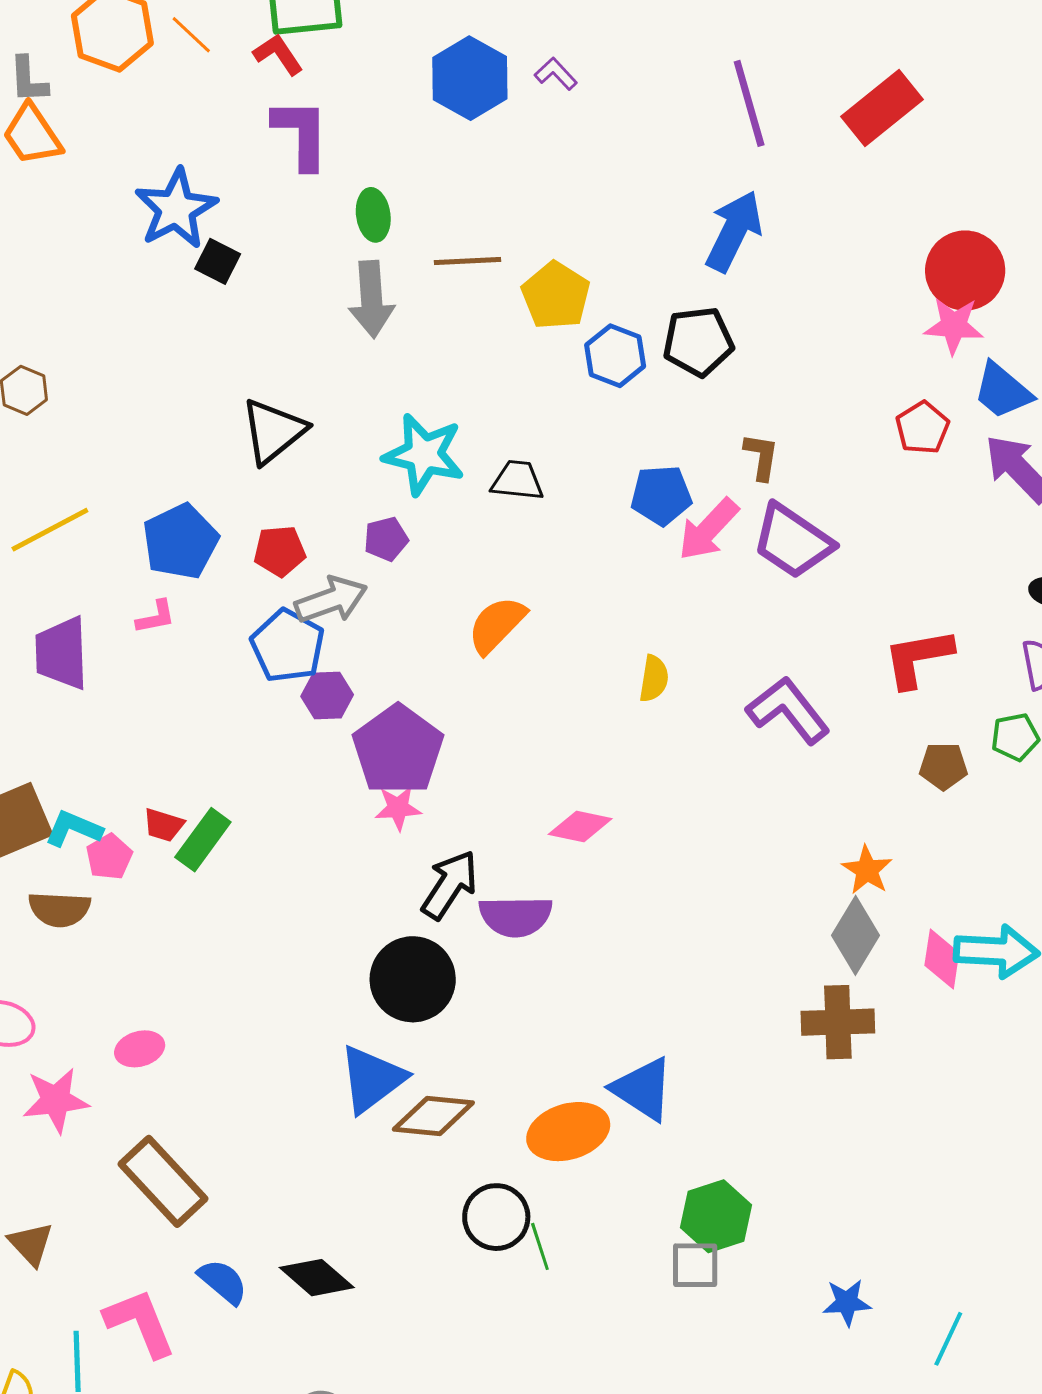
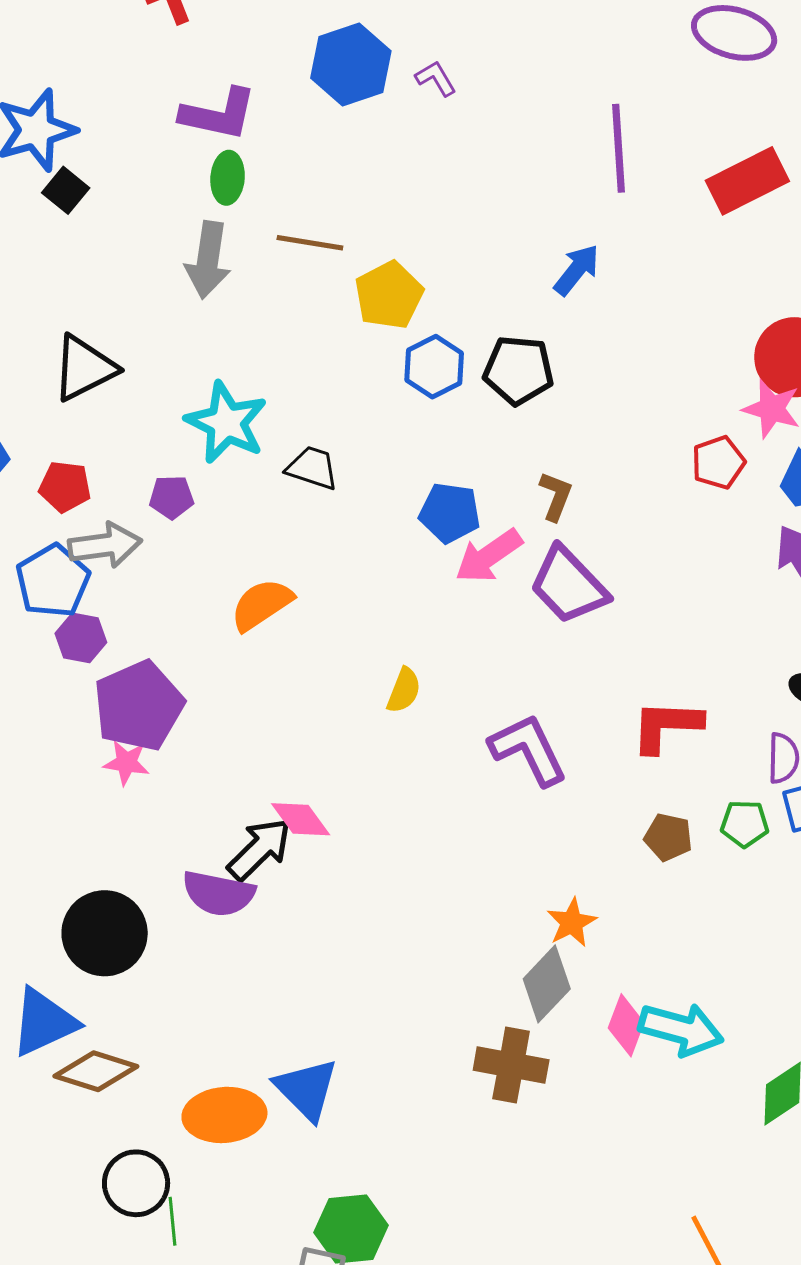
purple L-shape: (301, 134) -> (219, 114), moved, turned 90
blue arrow: (734, 231) -> (577, 270), size x0.7
red pentagon: (922, 428) -> (718, 462), moved
pink diamond: (580, 826) -> (301, 819), turned 30
black arrow: (450, 885) -> (259, 849), moved

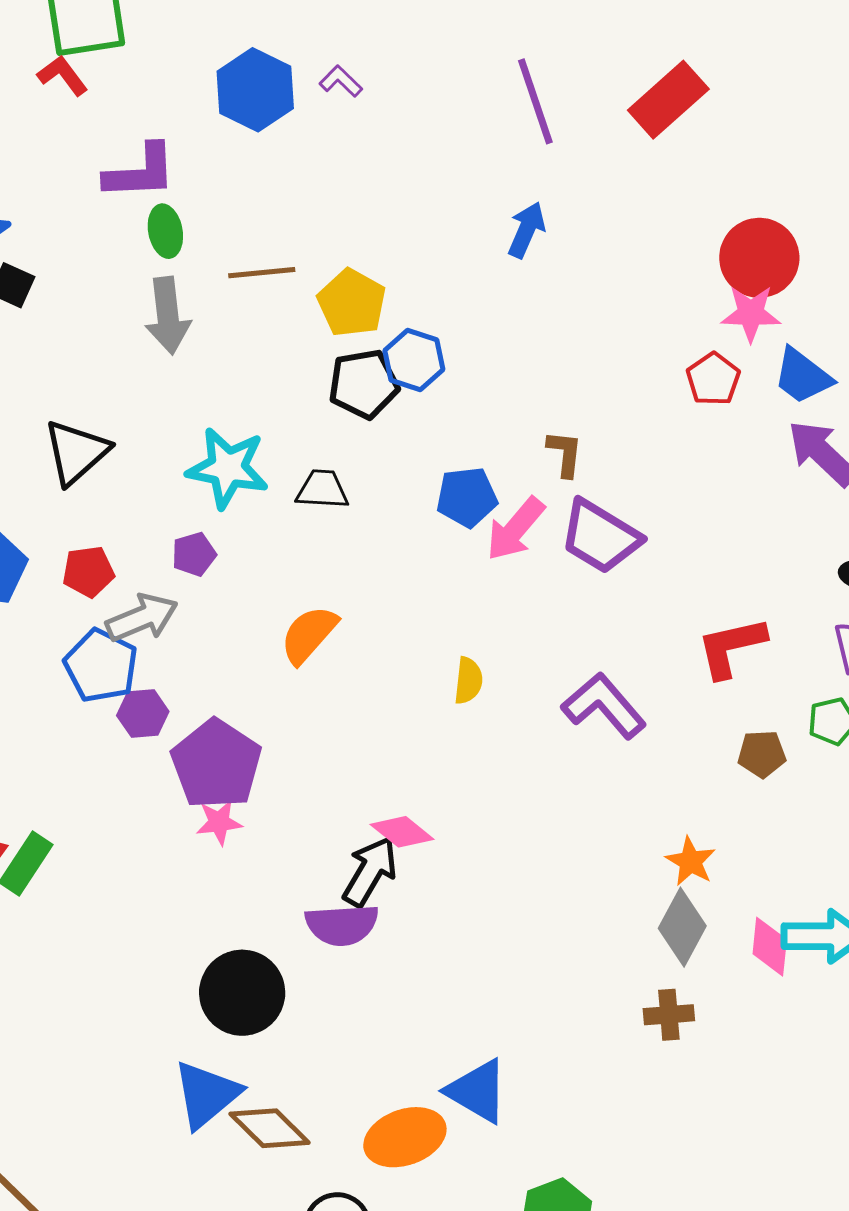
black pentagon: (518, 370) -> (364, 384), moved
brown cross: (511, 1065) -> (669, 1015), size x0.7
brown diamond: (96, 1071) -> (270, 1128), turned 42

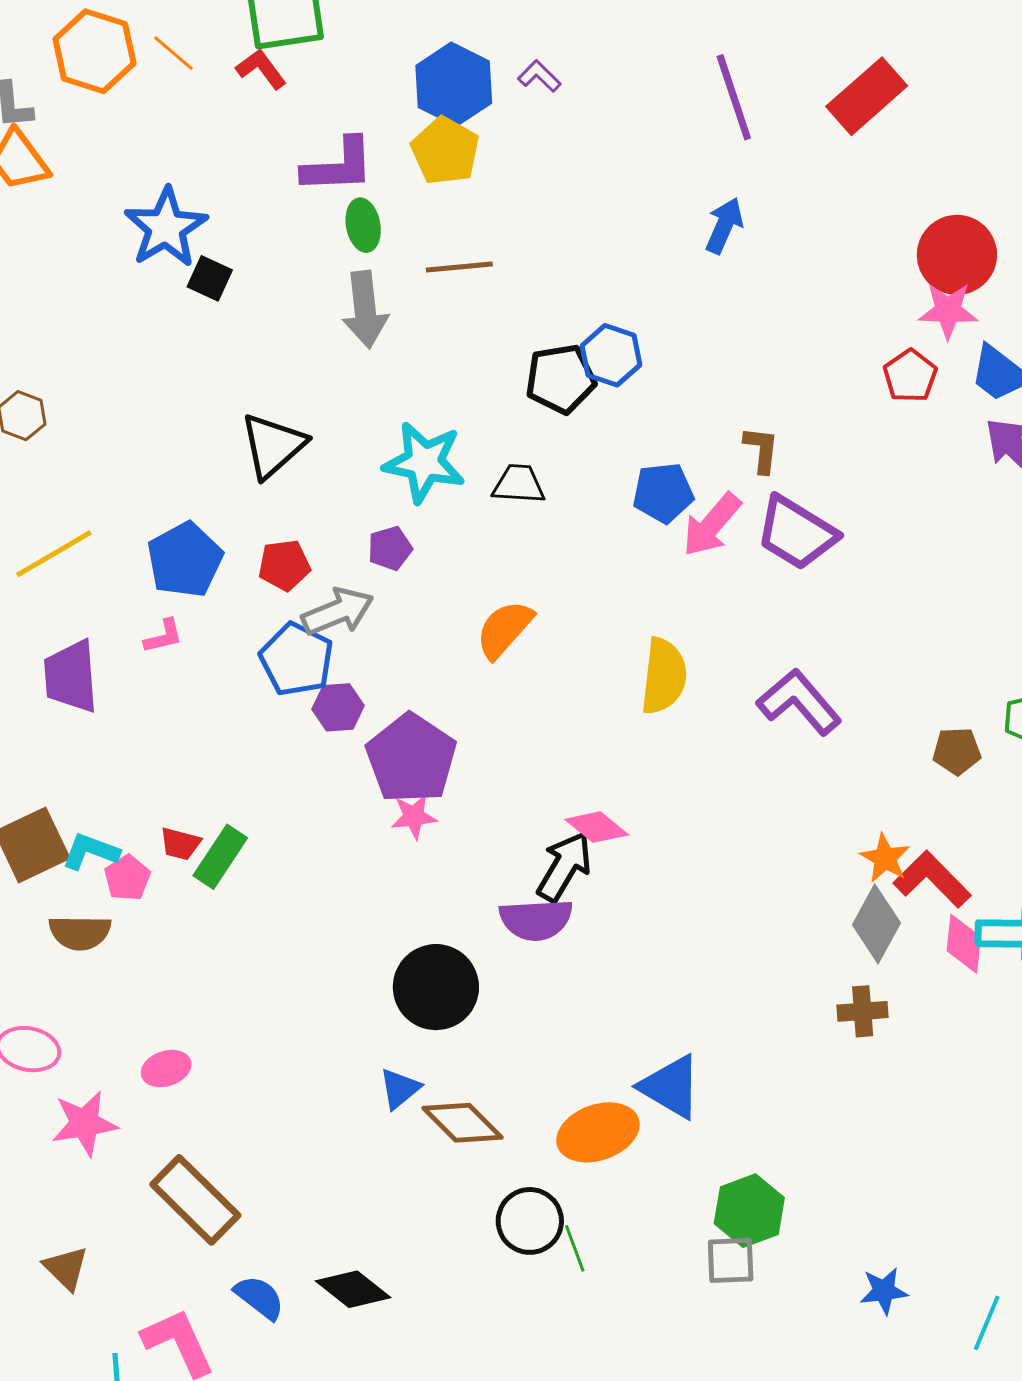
yellow pentagon: (352, 303) -> (445, 151), moved
red L-shape: (731, 647) -> (932, 879), moved, turned 58
yellow semicircle: (468, 681) -> (664, 676), size x1.6
blue triangle: (206, 1094) -> (400, 1089), size x0.6

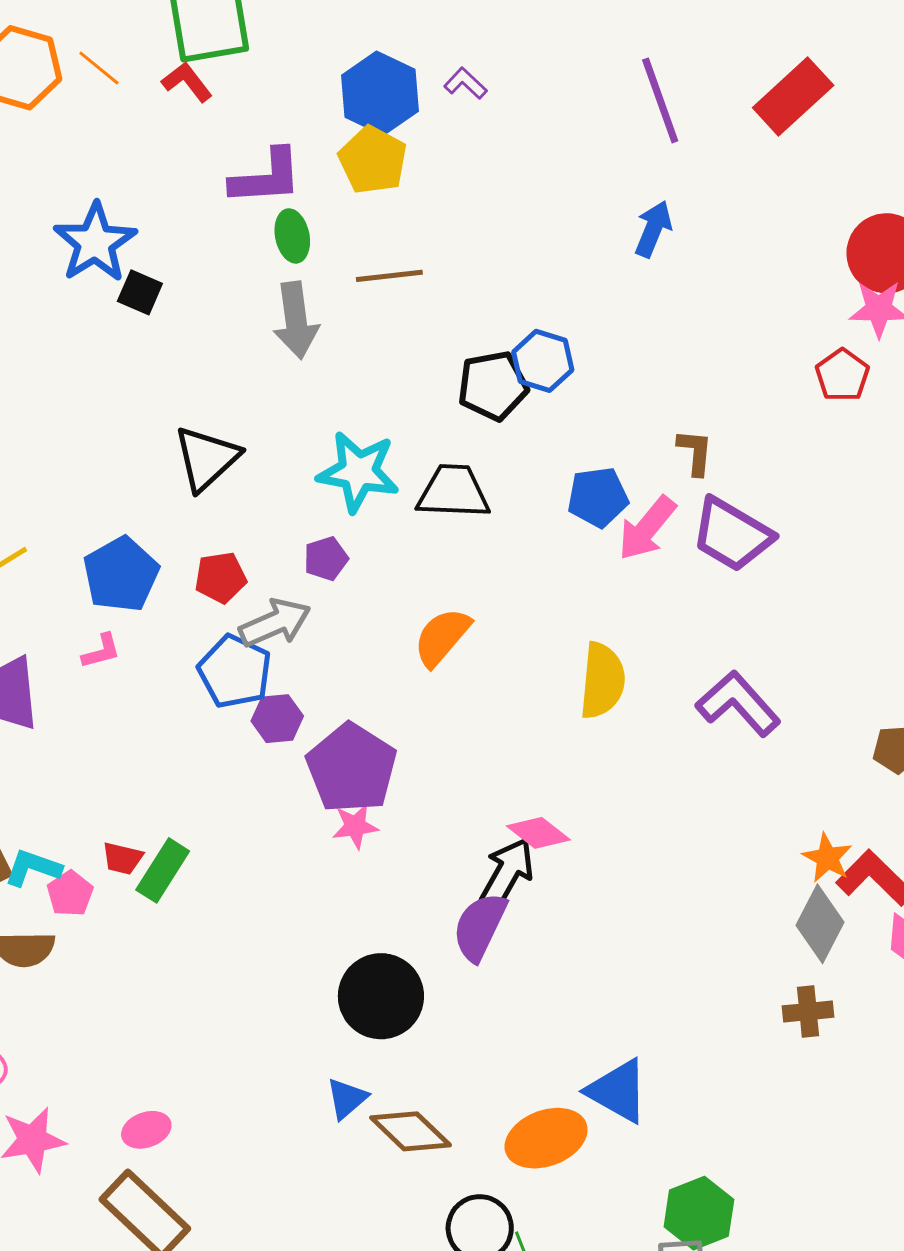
black trapezoid: (519, 484) -> (453, 492), size x1.4
purple semicircle: (536, 920) -> (480, 927), turned 120
pink ellipse: (166, 1069) -> (146, 1130), moved

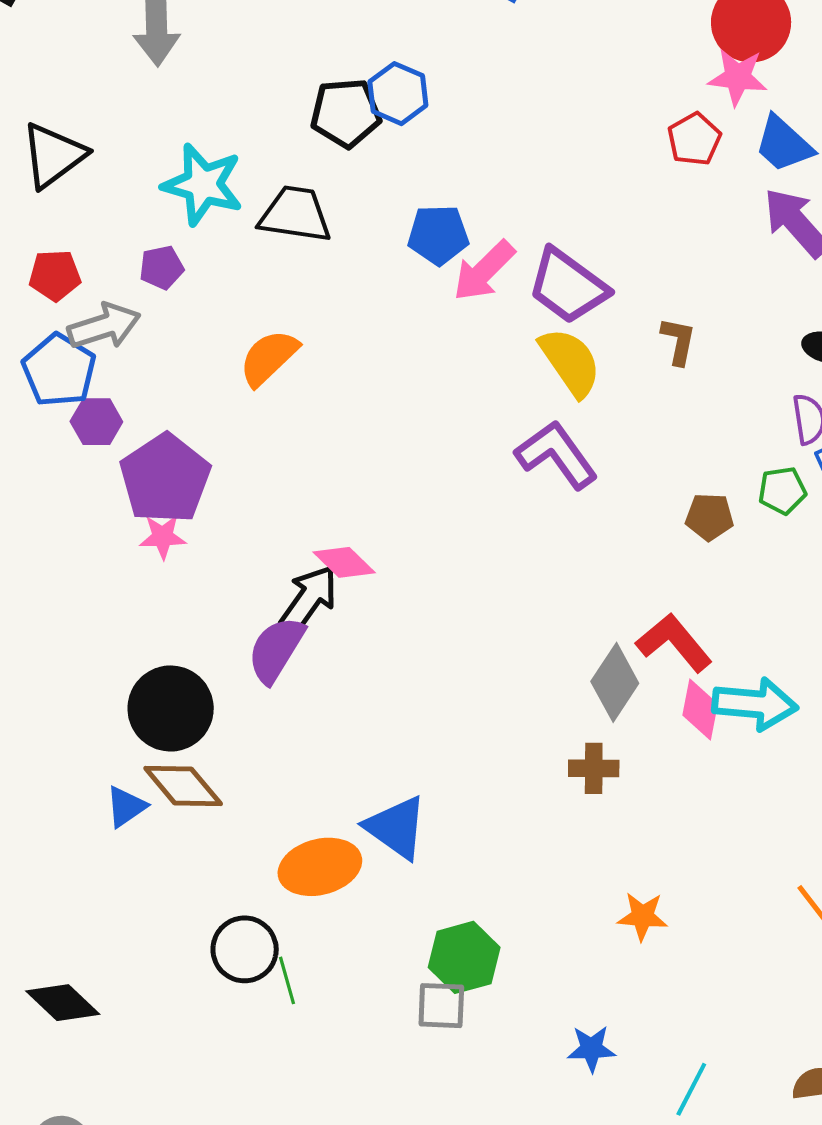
brown L-shape: (695, 452) -> (678, 341), moved
yellow semicircle: (602, 681) -> (570, 362), moved, turned -46
orange star: (827, 858) -> (642, 916), moved, turned -30
brown diamond: (410, 1131) -> (183, 786), moved

